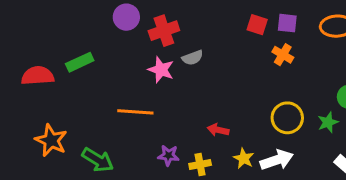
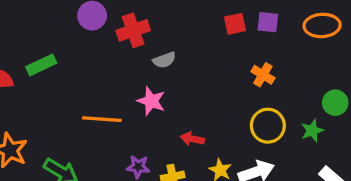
red square: (257, 25) -> (235, 24), turned -30
orange cross: (283, 55) -> (263, 75), moved
pink star: (161, 70) -> (151, 101), moved

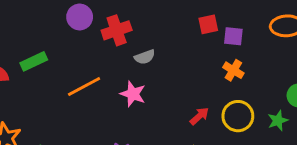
purple square: (268, 22) -> (233, 36), moved
orange line: (102, 119) -> (84, 87), moved, turned -32
red arrow: (192, 139) -> (199, 116), moved, turned 126

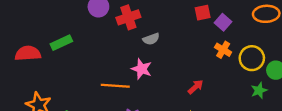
purple square: (233, 36) -> (223, 22), turned 35
orange line: (84, 87) -> (115, 86), moved, turned 32
yellow circle: (238, 116) -> (252, 58), moved

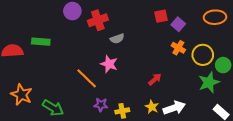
green rectangle: (61, 43) -> (41, 42), turned 30
orange line: (115, 86) -> (87, 78), turned 40
green star: (259, 90) -> (209, 82), size x1.5

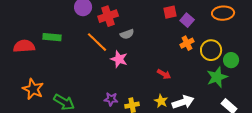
orange cross: (178, 48) -> (187, 43), turned 32
orange line: (87, 78) -> (97, 42), moved
red arrow: (155, 79) -> (164, 74), turned 72

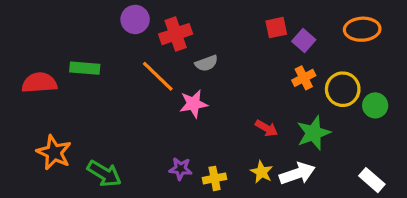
pink star: (119, 59) -> (193, 104), turned -30
green star: (217, 77) -> (314, 133), moved

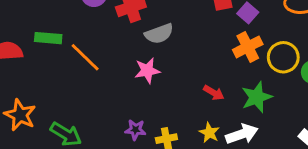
gray semicircle: (206, 63) -> (159, 34), size x1.4
orange line: (158, 76) -> (85, 57), moved
orange cross: (304, 78) -> (248, 47), size x1.4

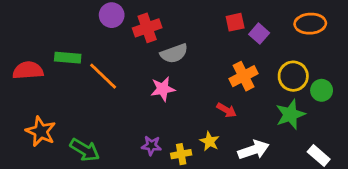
orange cross: (248, 47) -> (244, 76), moved
green star: (257, 97) -> (290, 114), moved
yellow star: (209, 133) -> (210, 141), moved

